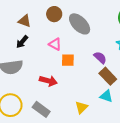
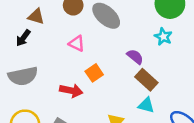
black arrow: (22, 42) -> (23, 38), moved
orange square: (68, 60) -> (94, 73), moved, turned -32

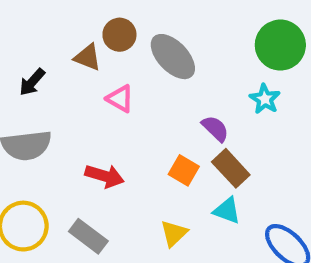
brown triangle: (36, 16) -> (88, 57), moved
orange square: (94, 73) -> (184, 170), moved, turned -30

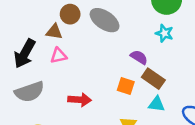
black arrow: (32, 82) -> (25, 54), size x1.6
pink triangle: (120, 99) -> (59, 56), moved, turned -30

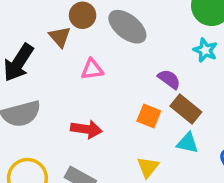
brown triangle: (54, 32) -> (60, 37), turned 36
pink triangle: (59, 56) -> (92, 69), moved

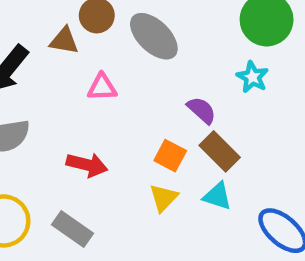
brown triangle: (60, 37) -> (64, 41), turned -45
yellow triangle: (148, 167) -> (164, 198), moved

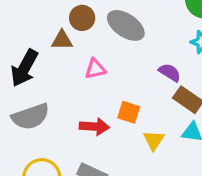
orange square: (170, 156) -> (129, 112), moved

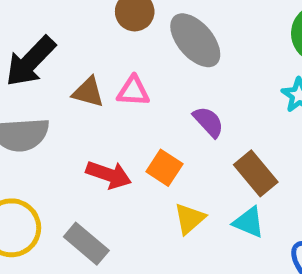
brown triangle: (62, 40) -> (88, 92), moved
purple semicircle: (170, 72) -> (208, 122), moved

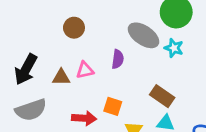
gray ellipse: (195, 40) -> (144, 35), moved
purple semicircle: (208, 122) -> (118, 59), moved, turned 66

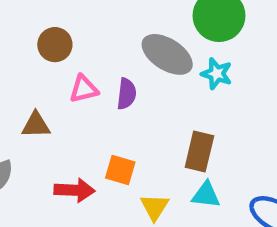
pink triangle: (85, 70) -> (84, 89), moved
brown rectangle: (162, 96) -> (199, 152), turned 70

